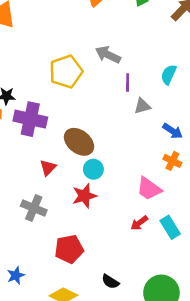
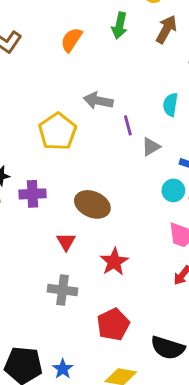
purple cross: (30, 119) -> (32, 194), size x0.7
cyan circle: (93, 169) -> (173, 190), moved
black semicircle: (110, 282) -> (168, 348), size x1.6

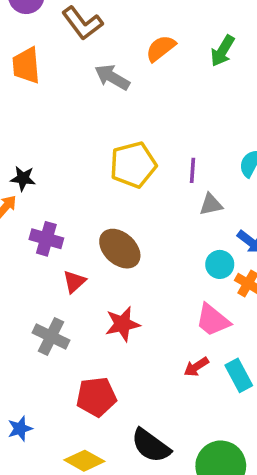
gray arrow: (98, 101) -> (112, 77), moved
yellow pentagon: (57, 132) -> (133, 165), moved
purple cross: (32, 194) -> (46, 239), moved

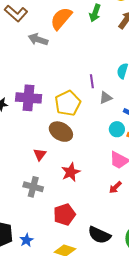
orange semicircle: (161, 48) -> (61, 18), size x1.4
yellow pentagon: (133, 165) -> (68, 103), moved
purple cross: (46, 239) -> (29, 98), moved, size x1.4

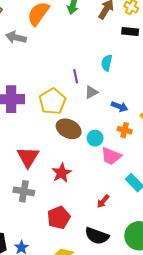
cyan circle: (117, 129) -> (95, 138), moved
brown ellipse: (61, 132) -> (69, 129), moved
red triangle: (40, 154) -> (28, 157), size x1.6
red arrow: (115, 187) -> (103, 201), moved

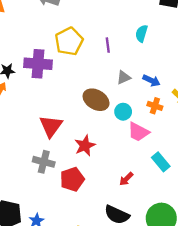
gray triangle: (91, 92) -> (124, 77), moved
yellow pentagon: (52, 101) -> (69, 41), moved
red pentagon: (59, 217) -> (72, 179), moved

